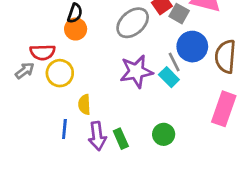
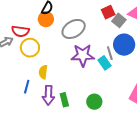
gray ellipse: (133, 23) -> (74, 29), moved

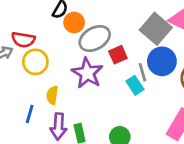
red square: (108, 12) -> (118, 55), moved
orange circle: (46, 19) -> (74, 22), moved
gray square: (119, 20) -> (156, 29), size x1.6
purple star: (83, 55) -> (87, 73), moved, turned 30

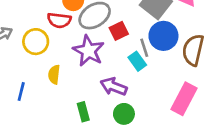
red semicircle: (23, 40) -> (59, 20), moved
blue line: (30, 114) -> (21, 92), moved
purple arrow: (58, 126) -> (114, 87), moved, turned 110

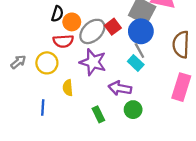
red square: (119, 31) -> (113, 27), moved
blue circle: (163, 36) -> (141, 31), moved

